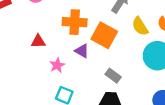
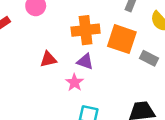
purple triangle: (82, 51) -> (85, 62), moved
gray rectangle: (113, 76) -> (149, 58), moved

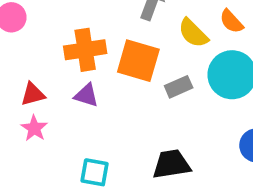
gray rectangle: (149, 58) -> (179, 87), turned -48
pink star: (74, 82) -> (34, 128), moved

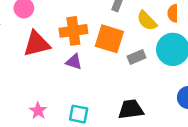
orange semicircle: (231, 21) -> (173, 13), turned 42
red triangle: (33, 94) -> (37, 44), moved, size x1.6
pink star: (34, 128) -> (38, 111), moved

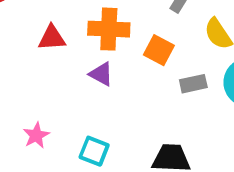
orange square: (109, 39) -> (159, 50), size x0.7
red triangle: (37, 44) -> (52, 38), size x0.7

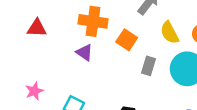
red triangle: (52, 38) -> (37, 28), moved
gray rectangle: (193, 84) -> (149, 66), turned -66

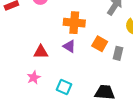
red triangle: (37, 28) -> (41, 52), moved
orange square: (127, 40) -> (100, 44), moved

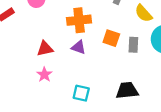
red triangle: (41, 52) -> (45, 49), moved
pink star: (34, 77) -> (44, 75), moved

